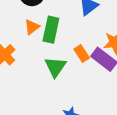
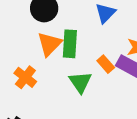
orange triangle: (32, 27) -> (49, 44), size x1.5

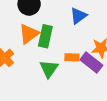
orange rectangle: (106, 64) -> (72, 57), turned -56

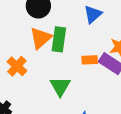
green triangle: (49, 69) -> (60, 86), moved

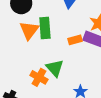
orange cross: (17, 66) -> (39, 77), moved

